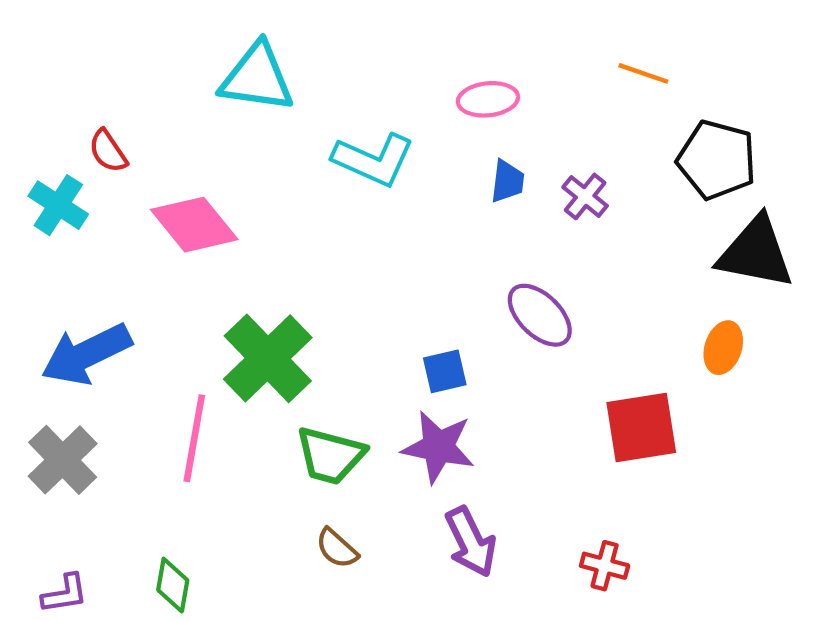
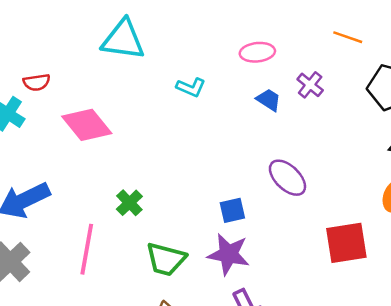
red semicircle: (108, 151) -> (37, 82), turned -64
cyan L-shape: (374, 160) -> (191, 87), size x0.6
blue trapezoid: (507, 181) -> (269, 100), turned -64
purple cross: (585, 196) -> (310, 85), moved
green cross: (268, 358) -> (129, 203), size x0.5

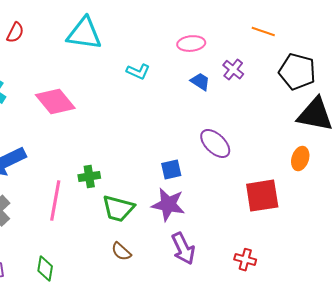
red semicircle: (37, 82) -> (15, 33), moved, turned -55
green cross: (129, 203) -> (89, 177), moved, turned 35

